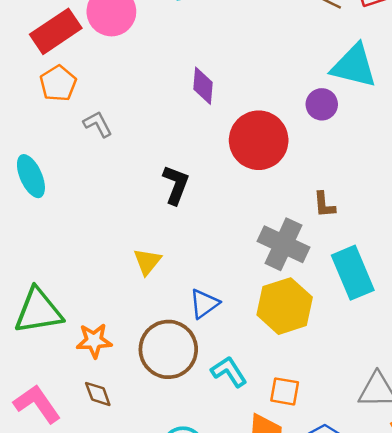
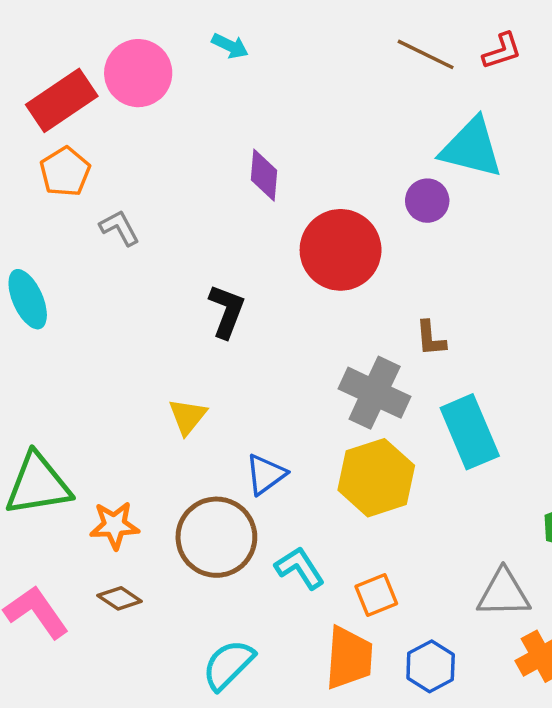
orange square: (285, 391) -> (376, 595), turned -32
brown diamond: (98, 394) -> (120, 598), turned -36

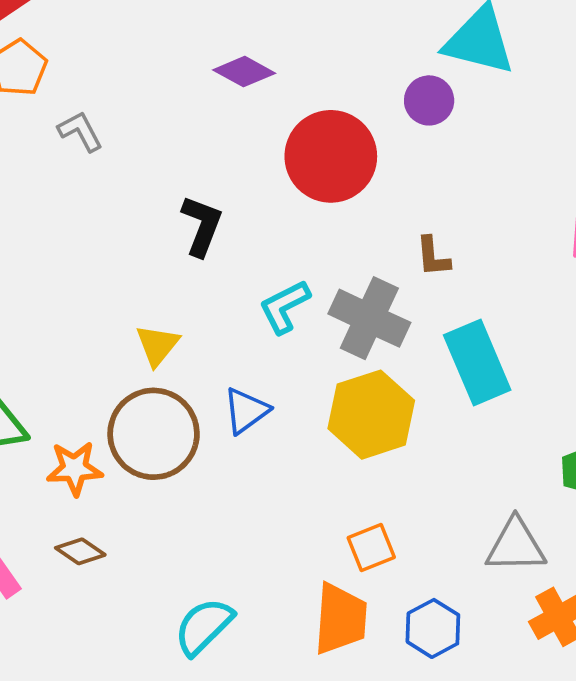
purple diamond: (264, 175) -> (244, 72), turned -66
brown circle: (216, 537) -> (154, 434), moved
cyan L-shape: (300, 568) -> (285, 307), moved, turned -84

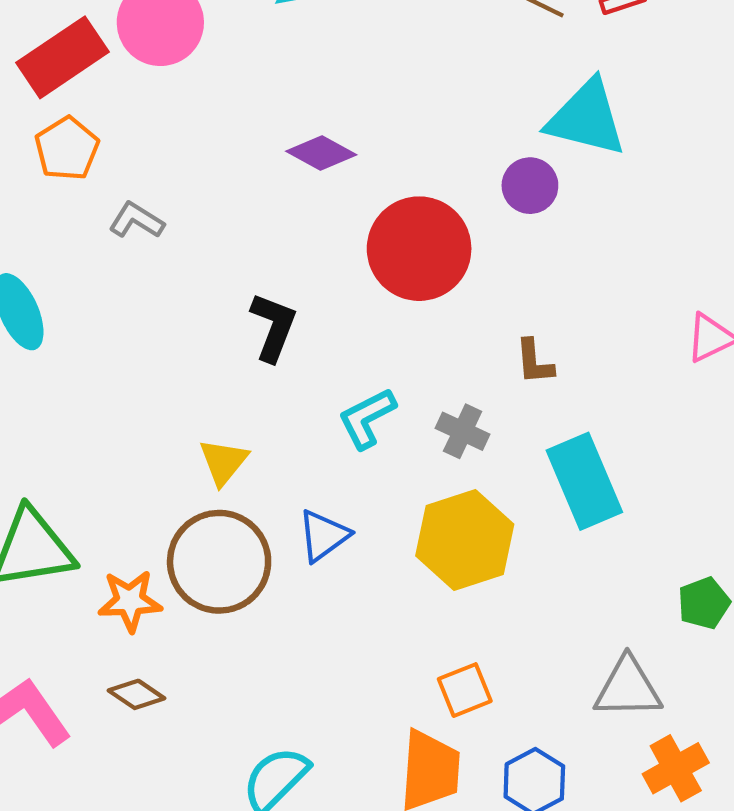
gray L-shape: (80, 131) -> (136, 220), turned -30
gray cross: (369, 318) -> (463, 431), size x0.6

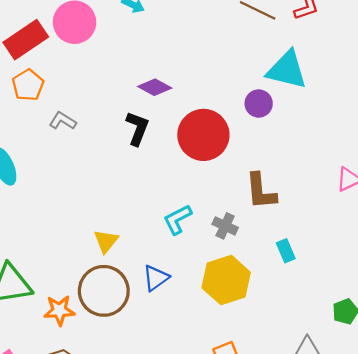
black L-shape: (273, 327) -> (137, 128), moved
brown L-shape: (534, 362) -> (261, 191), size x1.6
cyan rectangle: (584, 481) -> (286, 251), size x0.5

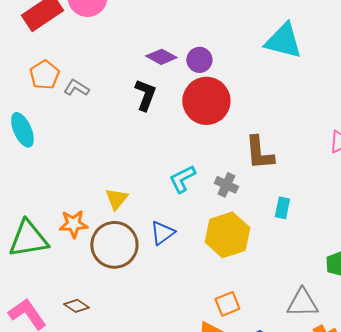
orange pentagon: (28, 85) -> (44, 75), moved
purple circle: (259, 103) -> (199, 60), moved
cyan rectangle: (286, 251) -> (282, 208), turned 35
orange star: (59, 310) -> (73, 224), moved

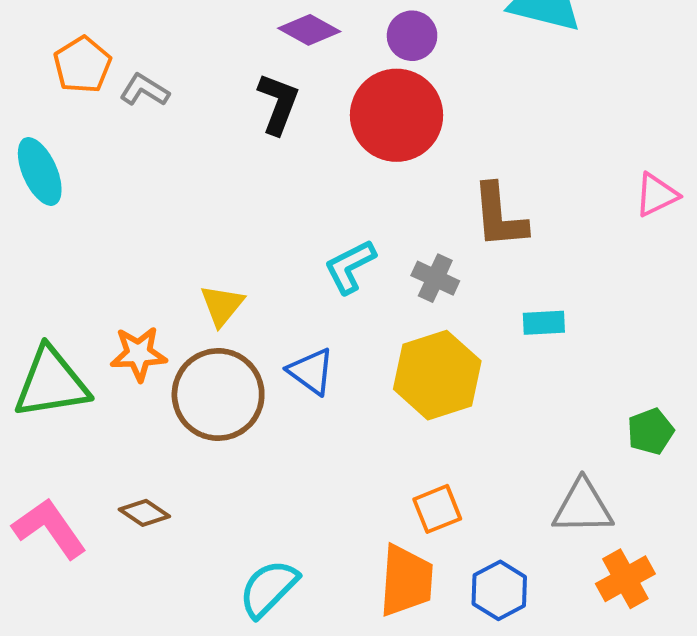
purple circle: (199, 60) -> (412, 36), moved
cyan rectangle: (282, 208) -> (544, 323), turned 75
blue triangle: (162, 233) -> (311, 371), turned -48

